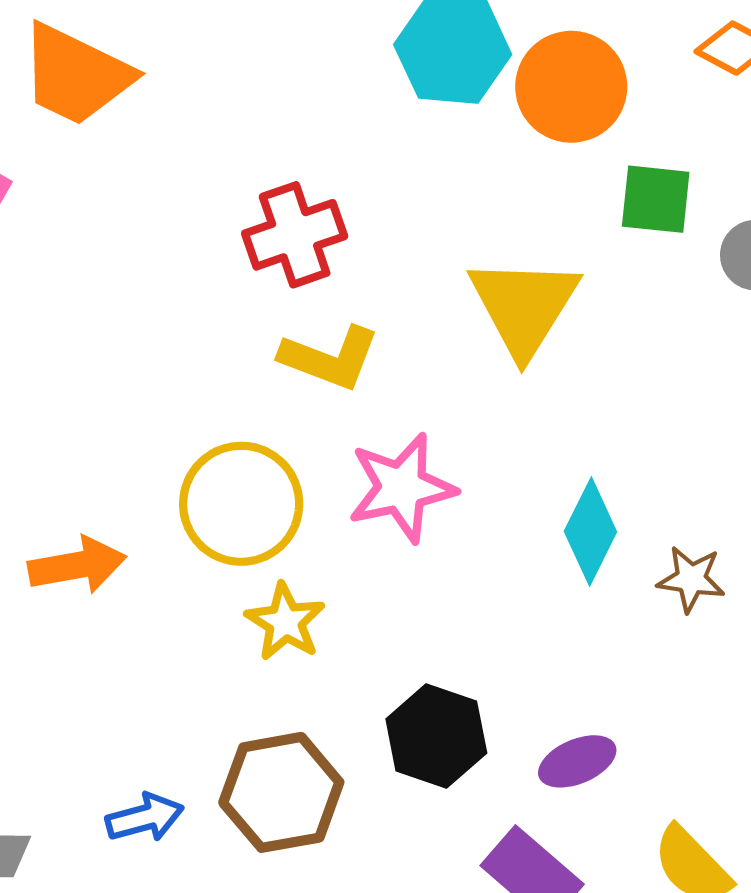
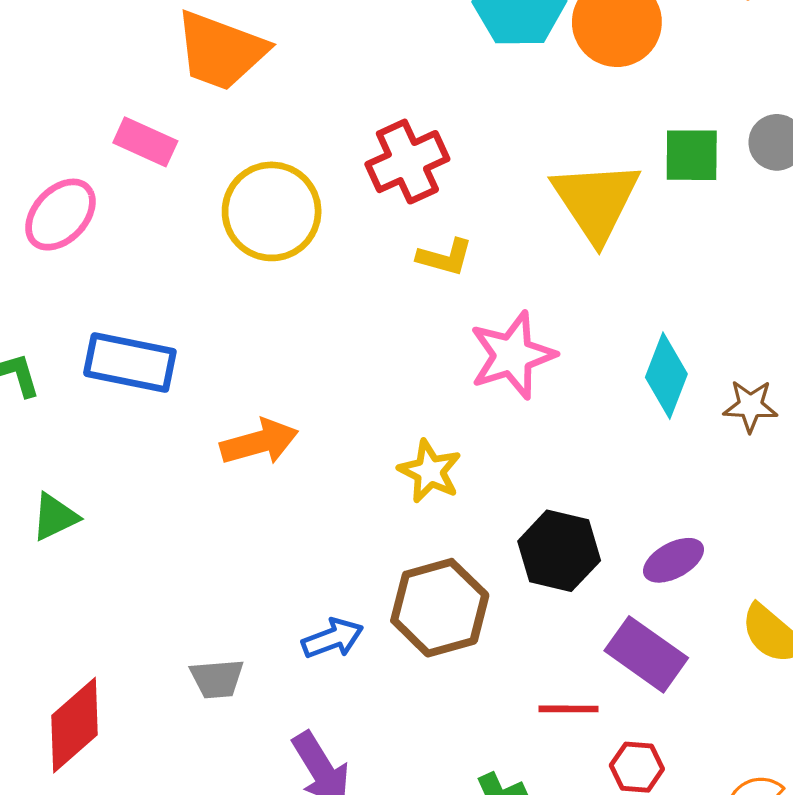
green square: (656, 199) -> (692, 155), moved
yellow L-shape: (330, 358) -> (445, 257), size x0.7
yellow circle: (241, 504) -> (272, 211), moved

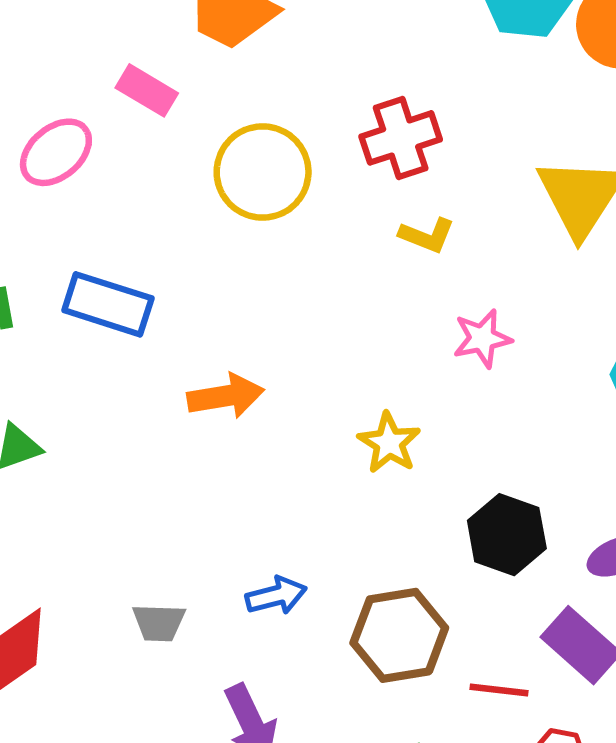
pink star: (512, 355) -> (482, 338), size x0.7
brown hexagon: (440, 608) -> (399, 635), moved

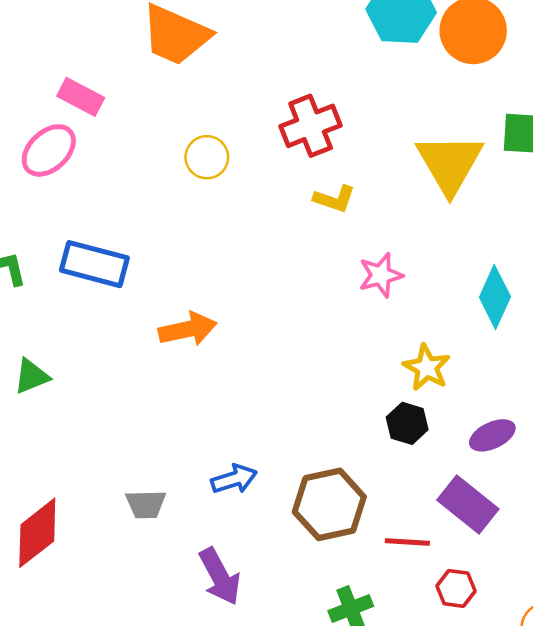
pink rectangle: (147, 90) -> (81, 97), moved
yellow circle: (263, 172) -> (207, 157), size x0.6
yellow star: (389, 443) -> (427, 368), moved
black hexagon: (507, 535) -> (407, 423), size x0.7

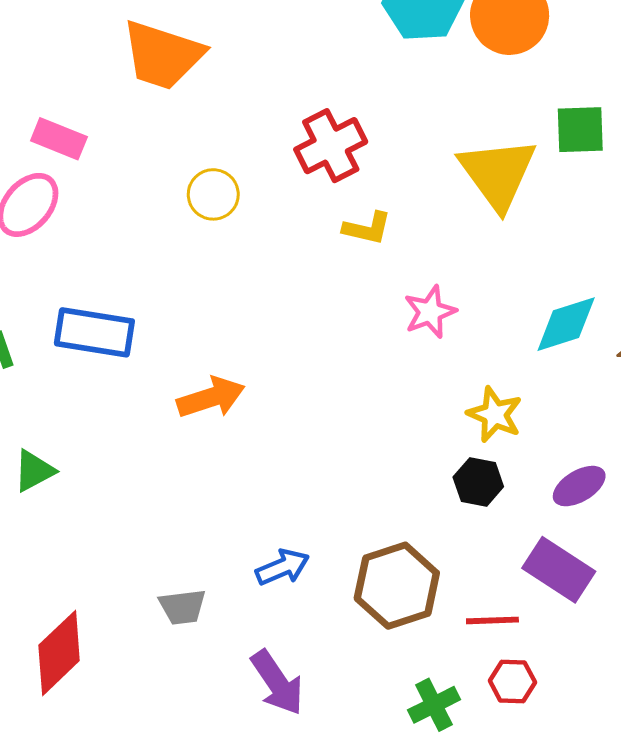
cyan diamond: (495, 297) -> (566, 324), turned 54
red hexagon: (456, 588) -> (512, 681), moved

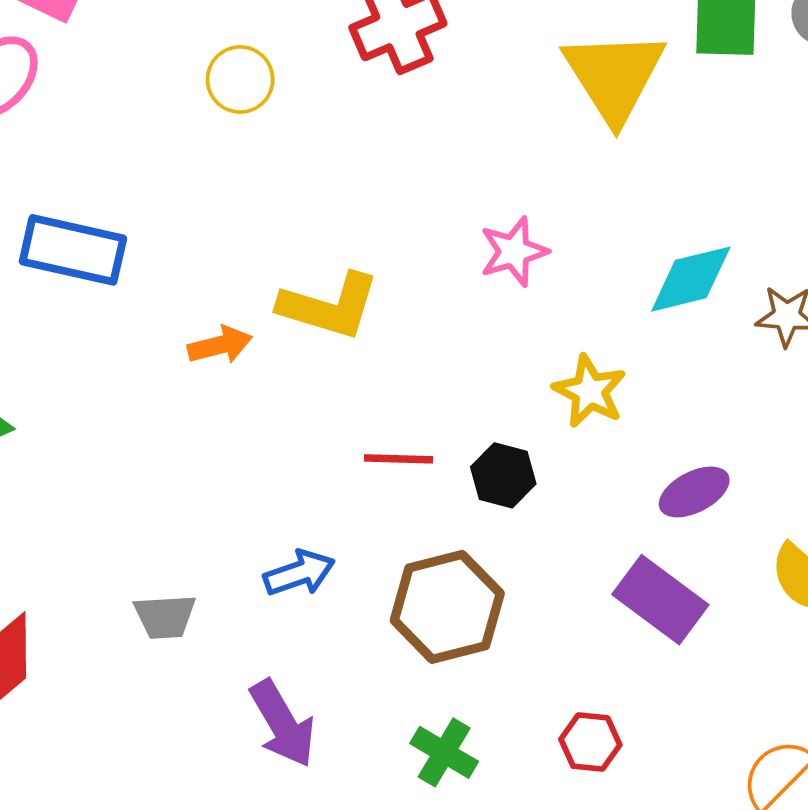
yellow L-shape: (367, 228) -> (329, 306), moved, size x1.6
orange arrow: (211, 398) -> (220, 345), size x0.7
black hexagon: (478, 482) -> (503, 475), moved
red line: (492, 620) -> (399, 459), moved
green cross: (434, 705) -> (444, 752), moved, turned -36

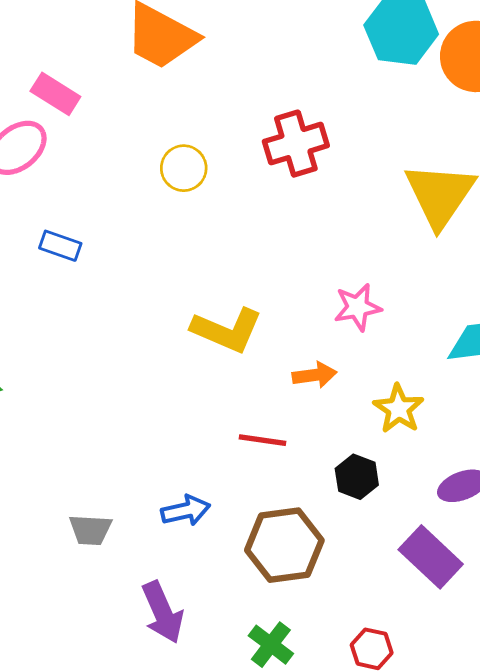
blue rectangle: (73, 250) -> (60, 246), moved, size x0.6
orange arrow: (220, 345) -> (315, 375), moved
black hexagon: (503, 475) -> (357, 477), moved

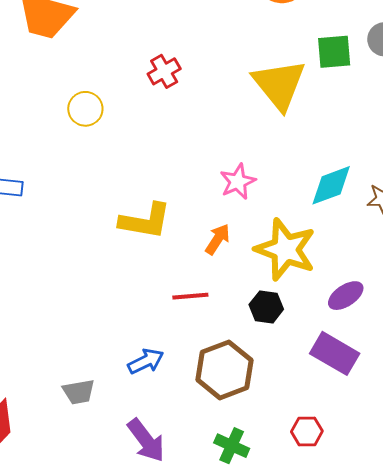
red cross: (296, 144) -> (164, 71), size x0.7
orange arrow: (315, 375) -> (218, 239), turned -36
yellow star: (399, 409) -> (285, 250), size x1.6

